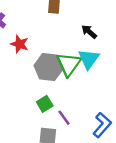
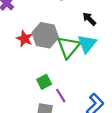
red star: (20, 44) -> (24, 39), moved
gray hexagon: (49, 67) -> (45, 35), moved

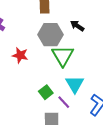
gray hexagon: (45, 35) -> (50, 35), moved
cyan triangle: (87, 44) -> (75, 84), moved

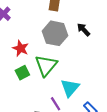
green triangle: (63, 56) -> (46, 65), moved
green square: (46, 92) -> (22, 73), moved

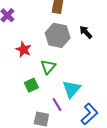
green triangle: (46, 65) -> (48, 67), size x0.7
green square: (22, 73) -> (31, 85), moved

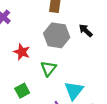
green square: (31, 85) -> (22, 91), moved

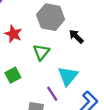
black arrow: (86, 31) -> (76, 36), moved

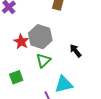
gray hexagon: (51, 17) -> (40, 37), moved
cyan triangle: (68, 76) -> (64, 84), turned 30

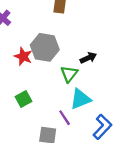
black arrow: (75, 51) -> (88, 58), turned 112
green triangle: (43, 61) -> (69, 74), moved

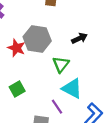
black arrow: (88, 58) -> (79, 38), moved
cyan triangle: (80, 99) -> (72, 88), turned 50

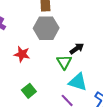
black arrow: (79, 38) -> (77, 49), moved
gray hexagon: (37, 39) -> (46, 28), moved

